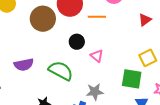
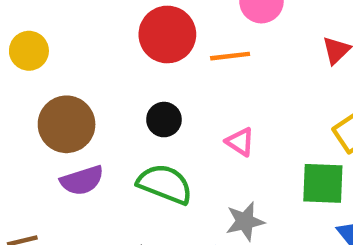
brown circle: (43, 19) -> (67, 124), moved
black circle: (77, 42) -> (164, 120), moved

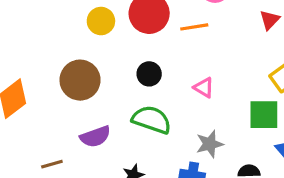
yellow circle: (29, 51) -> (101, 21), moved
purple semicircle: (82, 180) -> (95, 137), moved

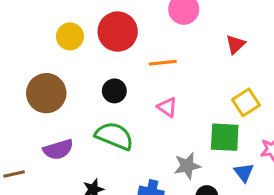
orange line: (194, 27) -> (163, 63), moved
gray star: (210, 144) -> (187, 166), moved

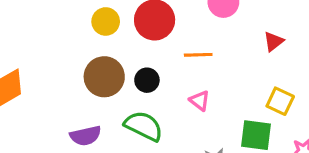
brown circle: (46, 93) -> (104, 77), moved
yellow square: (246, 102) -> (280, 101), turned -36

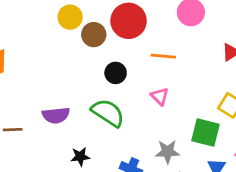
yellow circle: (106, 21) -> (70, 17), moved
brown circle: (104, 77) -> (94, 35), moved, size x0.7

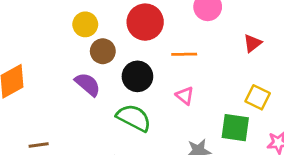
brown circle: (94, 35) -> (103, 51), moved
black circle: (116, 73) -> (137, 76), size x1.4
purple semicircle: (56, 115) -> (88, 84), moved, turned -128

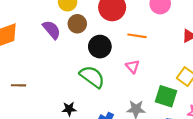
purple semicircle: (88, 84) -> (52, 30), moved

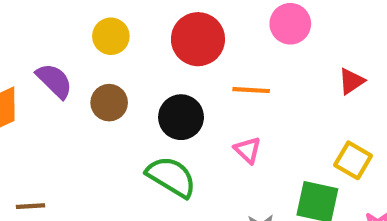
brown circle: (77, 24) -> (109, 103), moved
purple semicircle: (52, 30) -> (54, 81), moved

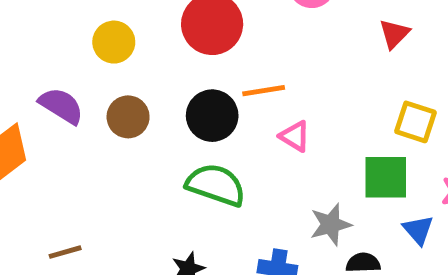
orange line: (251, 90) -> (264, 91), moved

